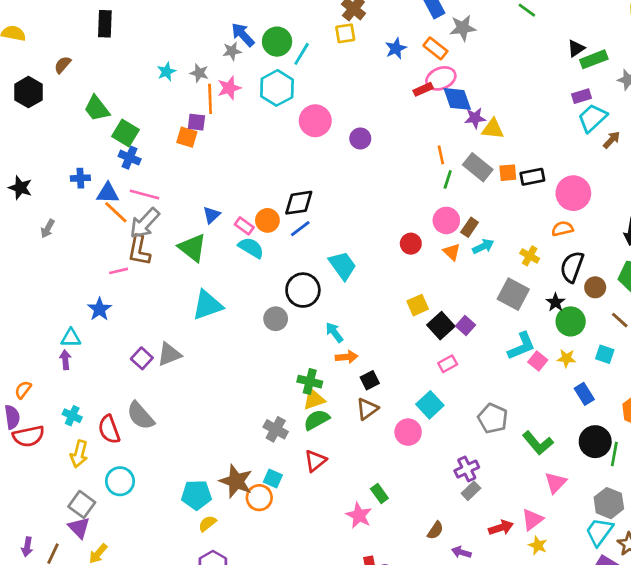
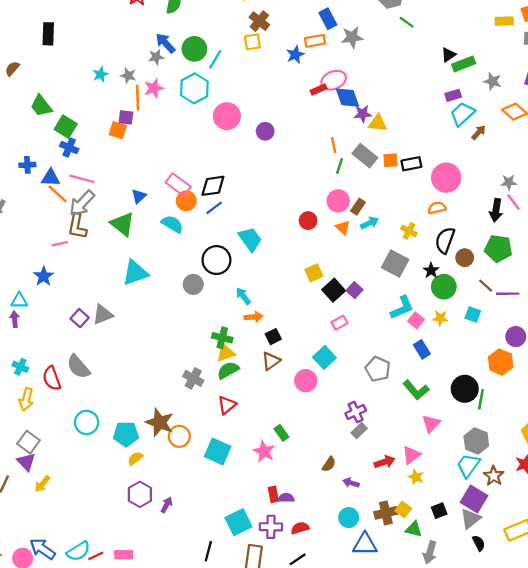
orange rectangle: (435, 48) -> (315, 41), moved, turned -48
pink rectangle: (244, 226) -> (178, 185), moved, size x1.5
blue rectangle: (584, 394) -> (422, 349), moved
cyan square: (273, 479) -> (218, 451), moved, size x1.6
cyan circle: (120, 481) -> (87, 422), moved

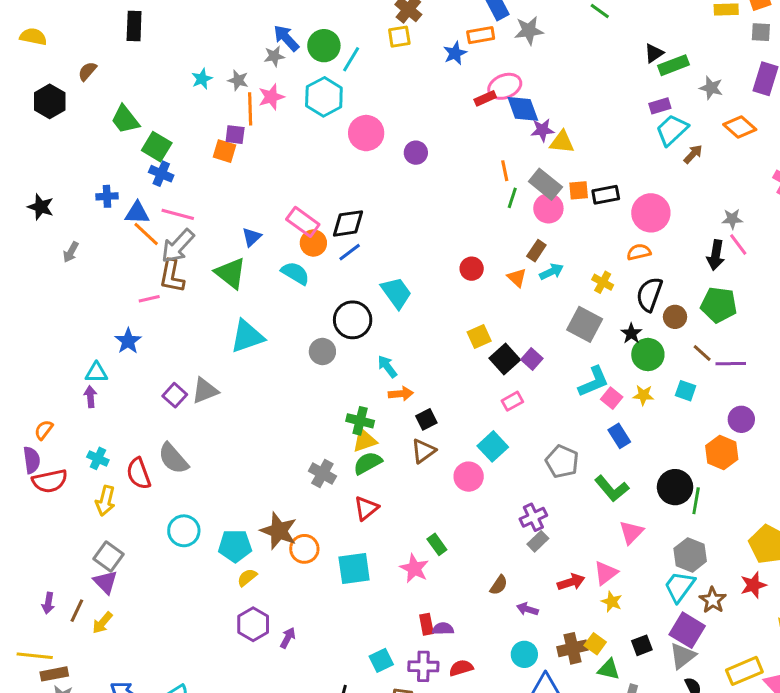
pink circle: (338, 201) -> (548, 208), moved
cyan square: (218, 451) -> (354, 568), turned -32
yellow arrow: (42, 484) -> (102, 623), moved
cyan square: (238, 522) -> (381, 660), size x0.7

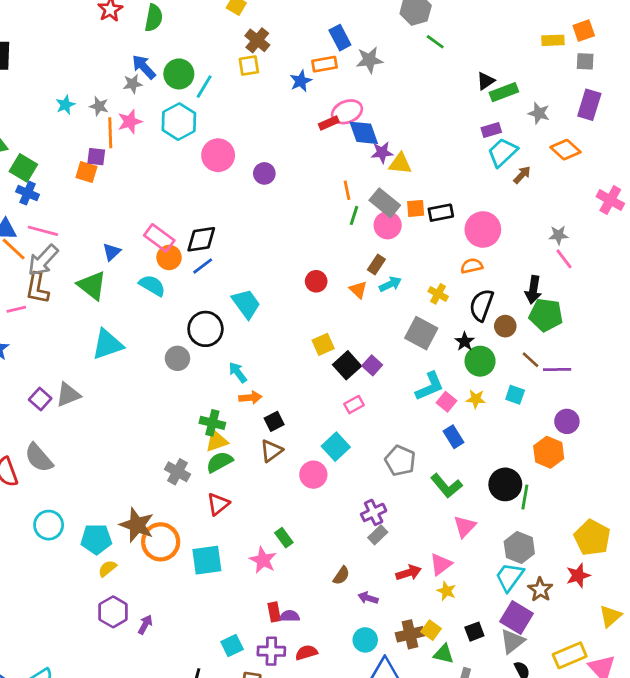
black arrow: (716, 255) -> (533, 290), moved
orange circle: (304, 549) -> (161, 542), size x1.4

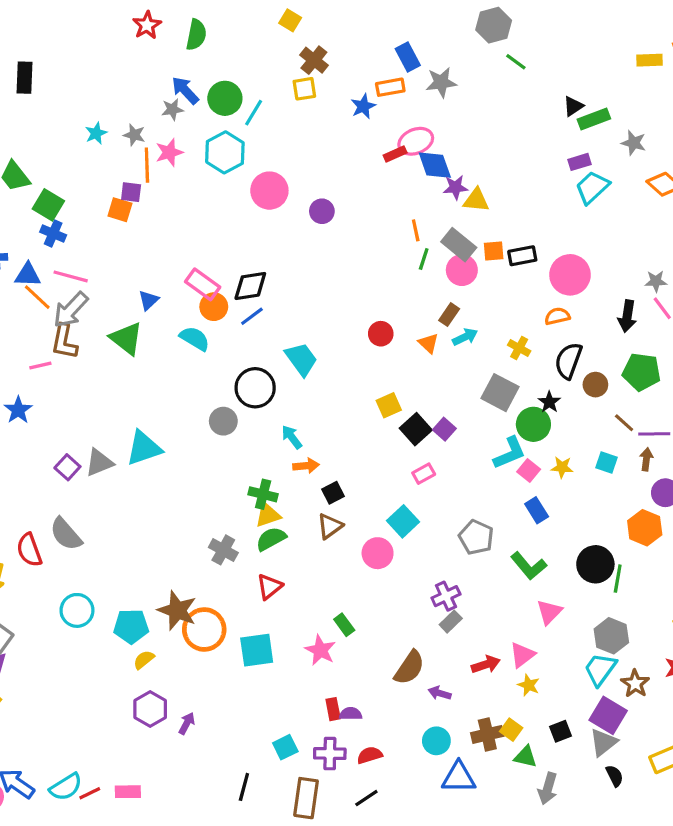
brown arrow: (522, 175) -> (646, 459), moved, turned -36
black arrow: (533, 290) -> (627, 316), moved
cyan triangle: (107, 344) -> (144, 448), moved
green circle: (480, 361) -> (533, 424), moved
brown semicircle: (341, 575) -> (409, 668), size x1.6

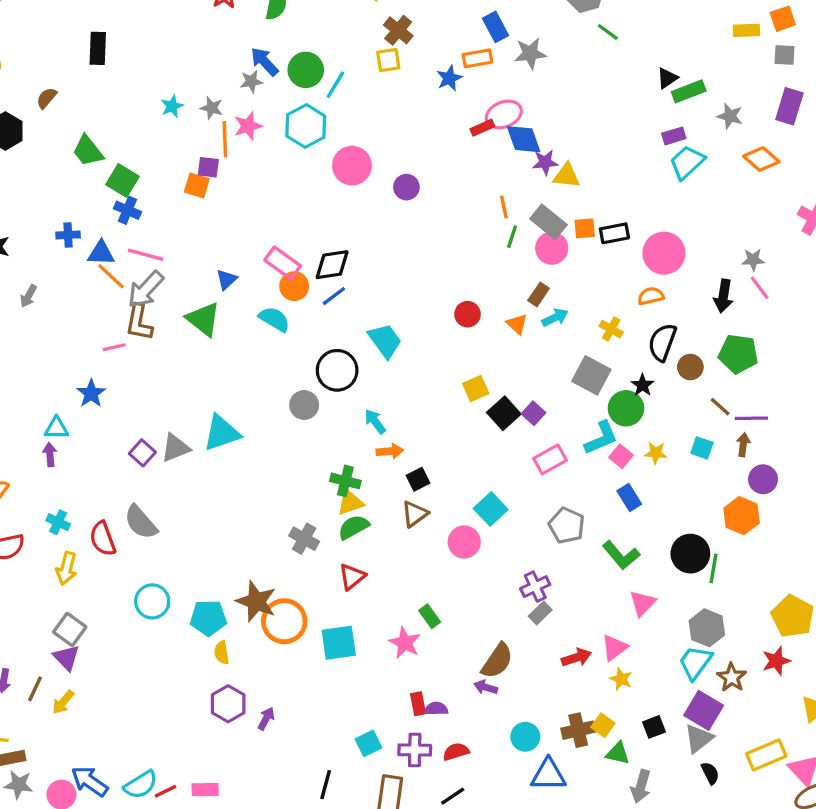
pink rectangle: (424, 474) -> (550, 459), moved, size x1.4
yellow semicircle: (144, 660) -> (222, 653), turned -60
purple arrow: (440, 693) -> (486, 687), moved

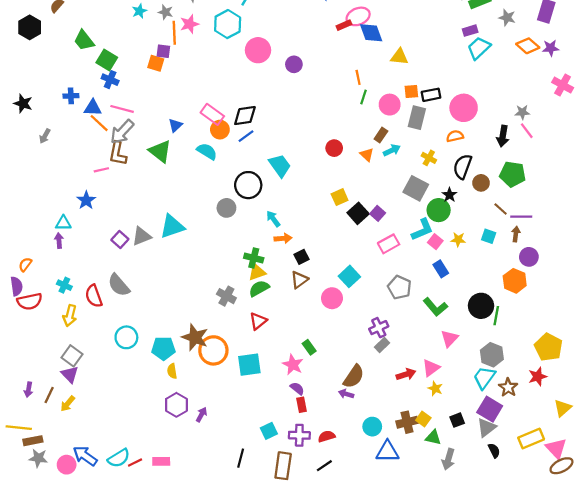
purple star: (545, 162) -> (551, 48), moved
gray rectangle: (548, 222) -> (417, 118), moved, turned 65
purple semicircle: (436, 709) -> (297, 388), moved, turned 40

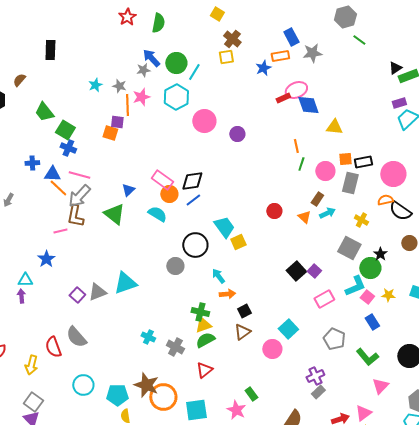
black semicircle: (463, 167) -> (400, 211), moved, turned -75
yellow square: (340, 197) -> (238, 242), moved
cyan cross: (64, 285) -> (148, 337), moved

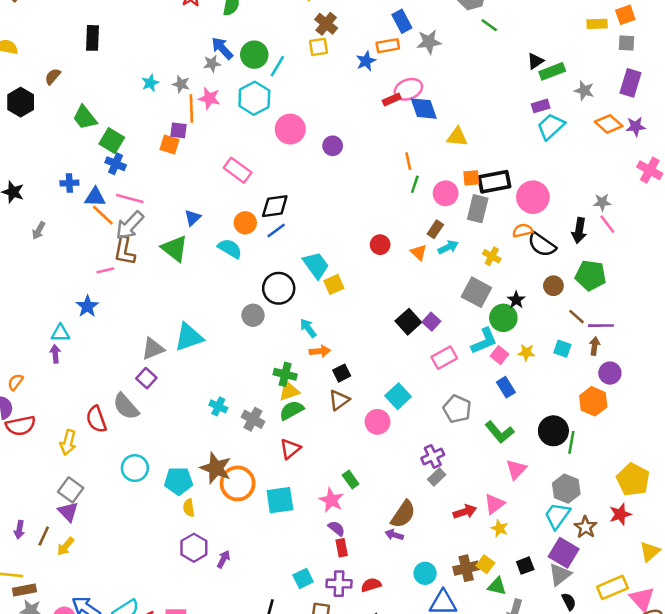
pink star: (141, 97) -> (209, 98), turned 30
black rectangle: (363, 162) -> (494, 182), size x1.4
pink rectangle: (162, 180) -> (238, 170), moved
purple square: (77, 295) -> (146, 378), moved

